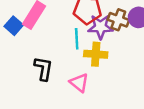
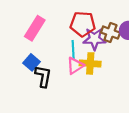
blue square: (14, 26) -> (31, 62), moved
pink triangle: (79, 83) -> (75, 66), moved, turned 48

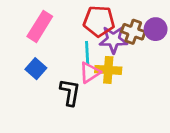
black L-shape: (43, 76) -> (70, 92), moved

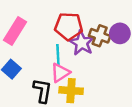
purple star: (113, 40) -> (82, 43), turned 30
yellow cross: (108, 70) -> (71, 91), moved

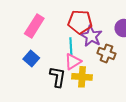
brown cross: (100, 36) -> (106, 53), moved

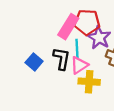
pink rectangle: (34, 26) -> (68, 27), moved
black L-shape: (58, 77) -> (62, 59), moved

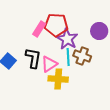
pink rectangle: (68, 27) -> (39, 29), size x0.7
cyan line: (77, 49) -> (68, 57), moved

